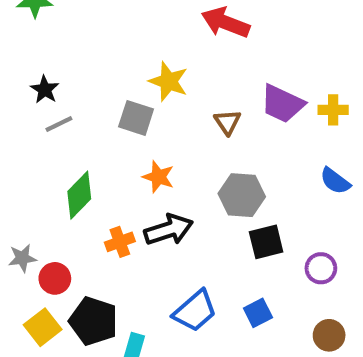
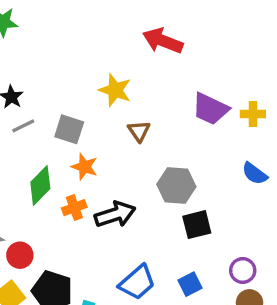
gray square: (136, 118) -> (69, 129), moved
brown triangle: (227, 122) -> (139, 131), moved
orange star: (158, 177) -> (85, 167), moved
orange cross: (120, 242) -> (74, 208), moved
purple circle: (321, 268) -> (243, 270), moved

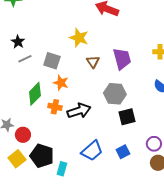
purple trapezoid: (210, 109) -> (122, 59), moved, turned -130
orange cross: (74, 208) -> (55, 107), turned 32

